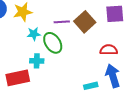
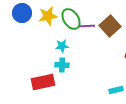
cyan star: (34, 34) -> (62, 46), moved
green ellipse: (53, 43) -> (71, 19), moved

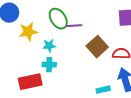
yellow star: (48, 16) -> (28, 32), moved
brown square: (110, 26) -> (97, 47), moved

